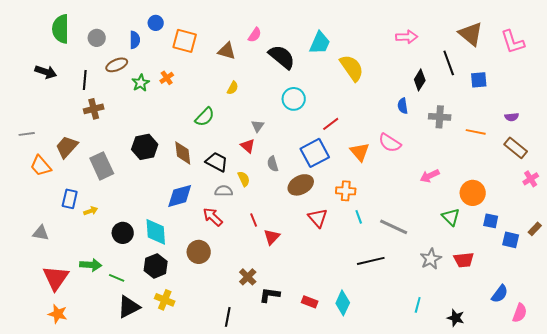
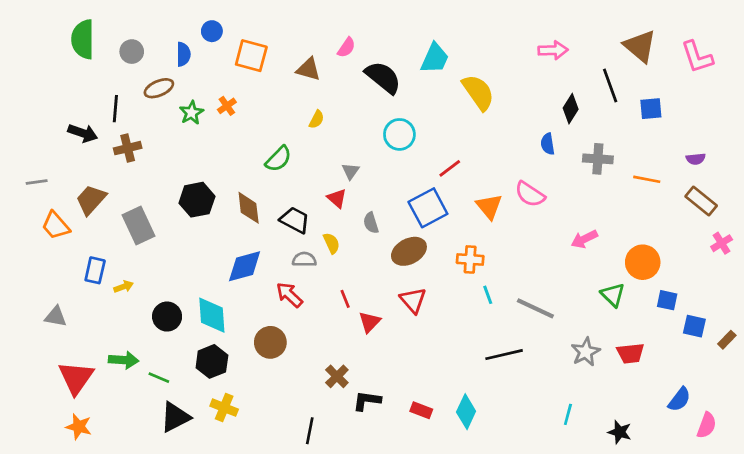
black arrow: (46, 72) -> (83, 133), moved
red triangle: (318, 218) -> (413, 300), moved
brown rectangle: (535, 229) -> (727, 340), moved

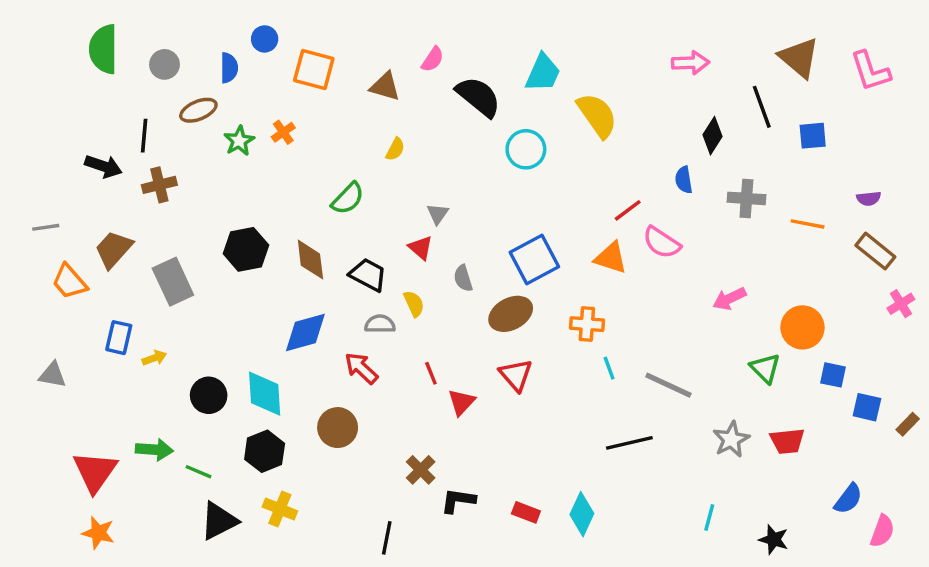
cyan circle: (399, 134) -> (526, 149), moved
red line: (450, 168) -> (628, 210), moved
orange triangle: (489, 206) -> (611, 258), turned -32
gray triangle: (56, 317) -> (52, 375), moved

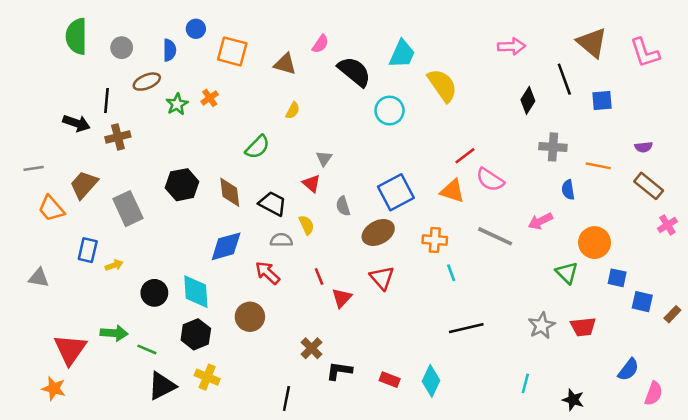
blue semicircle: (684, 180) -> (568, 190), moved
gray line: (668, 385) -> (495, 236), moved
orange star: (98, 533) -> (54, 388), moved

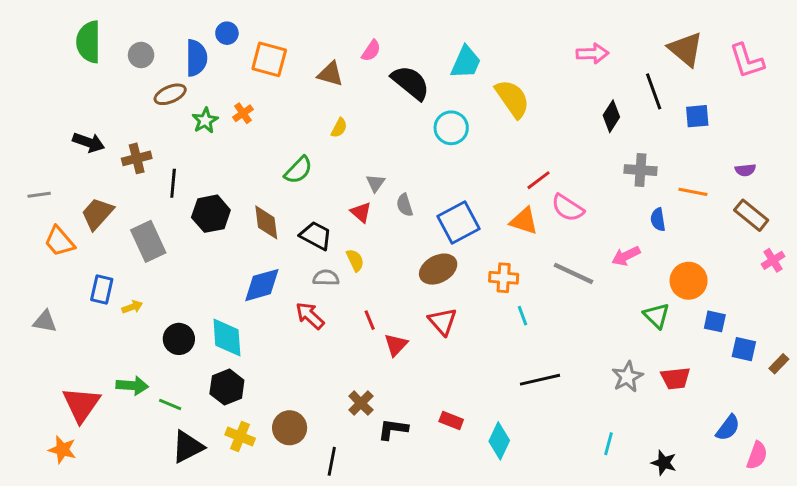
blue semicircle: (169, 50) -> (196, 58), size x1.4
black line: (107, 100) -> (173, 183), moved
gray semicircle: (343, 206) -> (405, 205), moved
brown circle: (250, 317) -> (290, 428), moved
red rectangle: (390, 380) -> (451, 420), moved

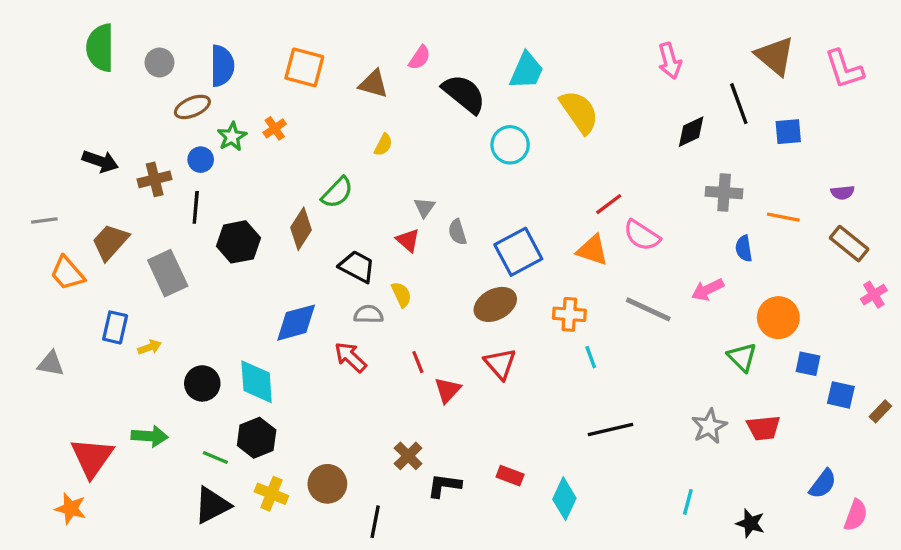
blue circle: (227, 33) -> (201, 160), moved
pink arrow: (592, 54) -> (670, 61), turned 76
black diamond: (611, 116) -> (691, 132), turned 32
brown diamond: (266, 222) -> (301, 229), moved, turned 39
green line: (170, 404) -> (215, 458), moved

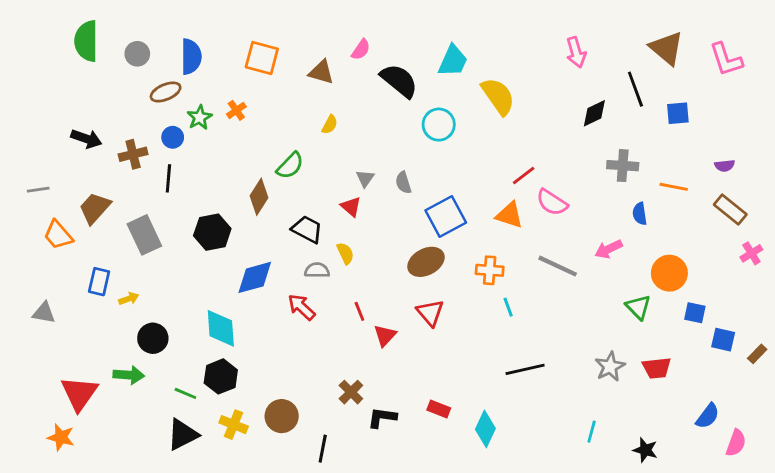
gray semicircle: (457, 232) -> (403, 183), moved
black hexagon: (238, 242) -> (212, 232), moved
black circle: (202, 383) -> (153, 338), moved

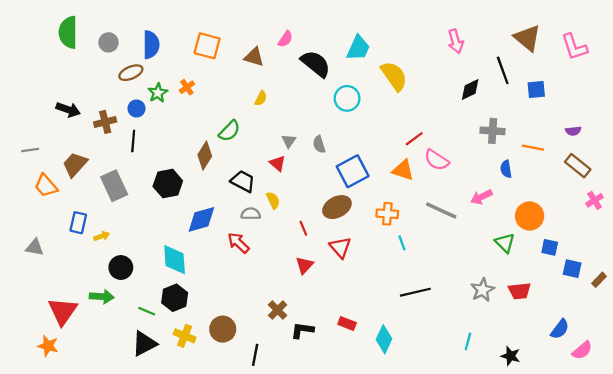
red line: (359, 311) -> (303, 228), moved
pink semicircle: (736, 443) -> (582, 350), turned 30

